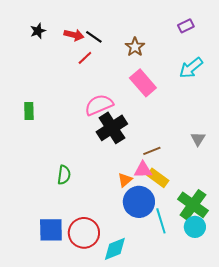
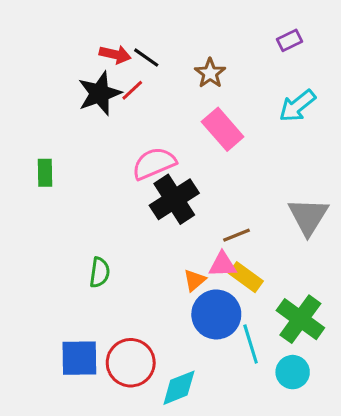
black star: (38, 31) -> (100, 93), moved, size x1.8
gray triangle: (198, 139) -> (308, 216), size x1.8
cyan circle: (195, 227) -> (293, 372), moved

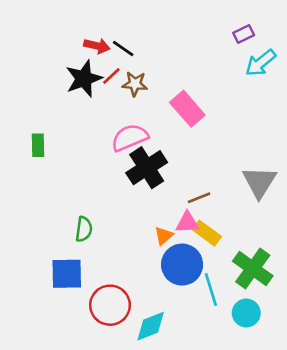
brown star: (210, 73) -> (135, 84), moved, turned -30
cyan arrow: (297, 106) -> (261, 63), moved
blue square: (79, 358) -> (67, 274), moved

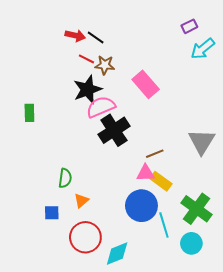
red line: (111, 76) -> (86, 59), turned 70
black star: (84, 79) -> (87, 90), moved
orange triangle: (164, 236) -> (81, 201), moved
blue square: (67, 274) -> (52, 213), size x0.6

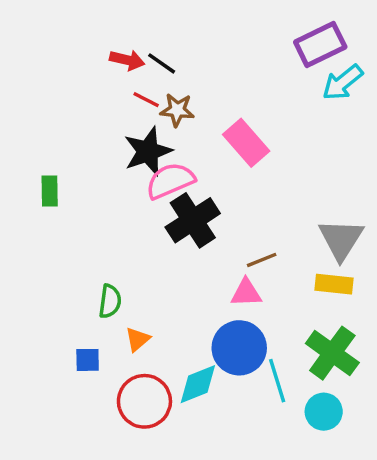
purple rectangle: (189, 26) -> (320, 45), size x1.8
yellow rectangle: (161, 181) -> (334, 284), moved, turned -30
cyan diamond: (117, 254) -> (198, 384), moved

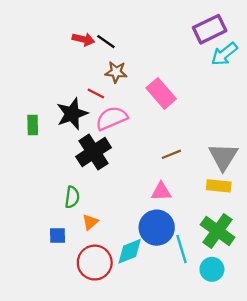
red line: (146, 100) -> (96, 93), moved
black star: (148, 151) -> (72, 114), moved
black cross: (193, 220) -> (94, 152), moved
brown line: (262, 260) -> (171, 154), moved

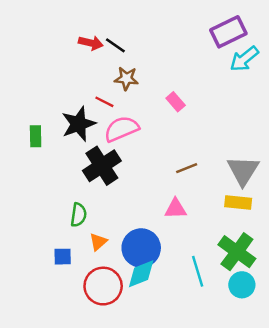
pink rectangle: (161, 93) -> (176, 102), size x0.6
blue circle: (157, 228) -> (141, 248), moved
cyan circle: (212, 269) -> (242, 285), moved

